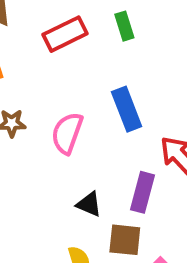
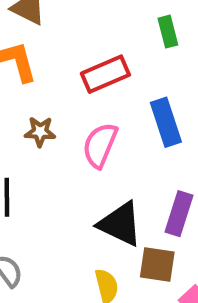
red rectangle: (65, 34) -> (105, 74), moved
black triangle: (89, 204) -> (120, 224), size x1.6

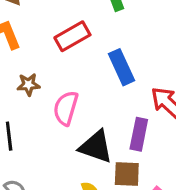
pink semicircle: (100, 145) -> (66, 108), moved

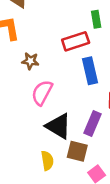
red rectangle: (72, 36) -> (76, 41), moved
brown star: (28, 85) -> (30, 61), moved

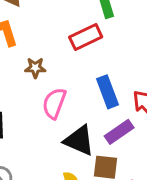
blue rectangle: (90, 71) -> (108, 92), moved
purple rectangle: (93, 123) -> (119, 132), turned 40

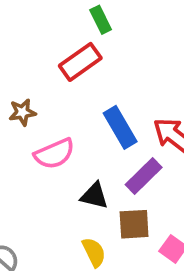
pink semicircle: (54, 103) -> (54, 154), turned -124
black triangle: (79, 140) -> (94, 196), size x0.7

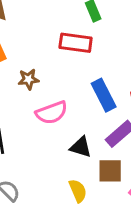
red rectangle: (80, 62) -> (76, 43), turned 40

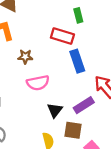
blue rectangle: (104, 95) -> (77, 61), moved
black triangle: (81, 147) -> (55, 110), turned 42

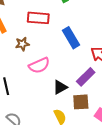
red rectangle: (62, 36) -> (38, 18), moved
black triangle: (55, 110) -> (60, 87), turned 35

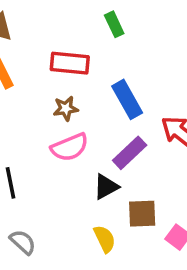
brown star: (22, 44) -> (66, 109), moved
purple rectangle: (86, 77) -> (130, 153), moved

